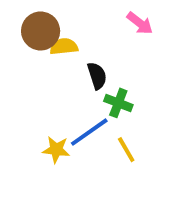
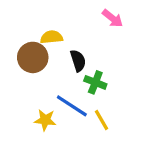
brown circle: (41, 31) -> (33, 57), moved
blue line: (89, 132) -> (72, 106), turned 68

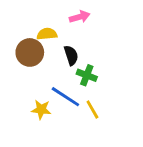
pink arrow: (112, 18) -> (80, 17), moved, turned -54

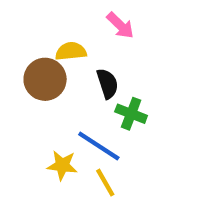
pink arrow: (80, 17) -> (120, 25), turned 60
yellow line: (92, 109) -> (105, 183), moved

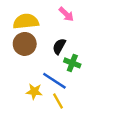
yellow semicircle: (71, 51) -> (26, 21), moved, size x1.5
black semicircle: (107, 84) -> (59, 46), turned -133

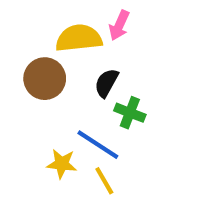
pink arrow: (66, 14) -> (119, 25), turned 70
yellow semicircle: (26, 21) -> (79, 38), moved

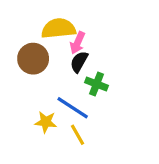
pink arrow: (119, 25) -> (77, 43), moved

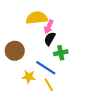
brown circle: (33, 59) -> (15, 51), moved
green cross: (97, 84) -> (61, 53), turned -32

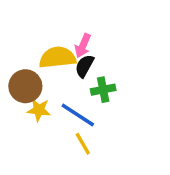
yellow semicircle: (37, 18) -> (57, 57), moved
yellow star: (29, 77) -> (39, 110), moved

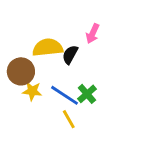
pink arrow: (83, 46) -> (93, 34), moved
green cross: (103, 90) -> (87, 94), moved, turned -30

